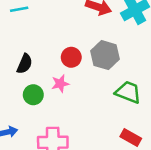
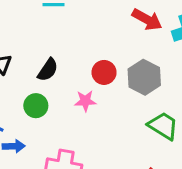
green circle: (33, 95) -> (36, 106), moved

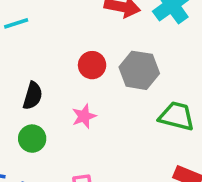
red circle: (104, 72) -> (92, 65), moved

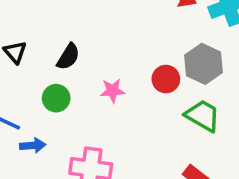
red circle: (92, 65) -> (166, 79), moved
gray hexagon: (139, 70) -> (203, 64), moved

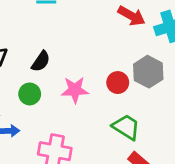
pink star: (113, 91) -> (75, 90), size x1.4
green trapezoid: (203, 116) -> (126, 127), moved

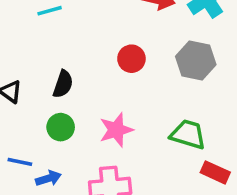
red circle: (118, 83) -> (131, 59), moved
pink star: (75, 90) -> (116, 130), moved

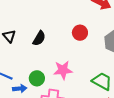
green circle: (61, 127) -> (37, 78), moved

